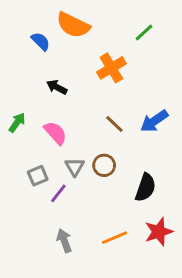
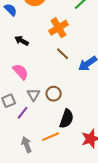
brown line: (114, 124) -> (63, 54), moved
black semicircle: (145, 187) -> (67, 119), moved
orange line: (114, 238) -> (51, 137), moved

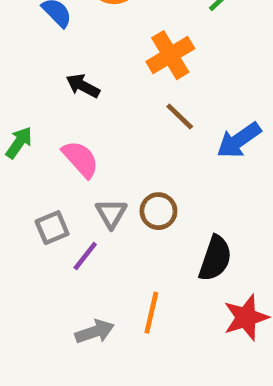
black semicircle: (67, 119) -> (215, 258), moved
orange line: (51, 137) -> (151, 313), turned -54
gray arrow: (27, 145) -> (95, 332), turned 91

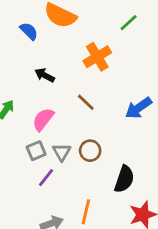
brown line: (180, 117) -> (86, 102), moved
pink semicircle: (80, 159) -> (43, 119), turned -100
gray square: (52, 228) -> (36, 151), moved

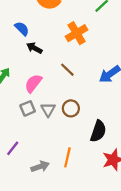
blue semicircle: (29, 31) -> (22, 29), moved
purple line: (46, 178) -> (13, 148), moved

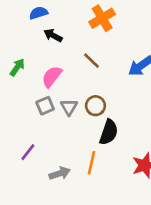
blue semicircle: (22, 29) -> (38, 13), turned -63
black semicircle: (98, 131) -> (109, 132), moved

